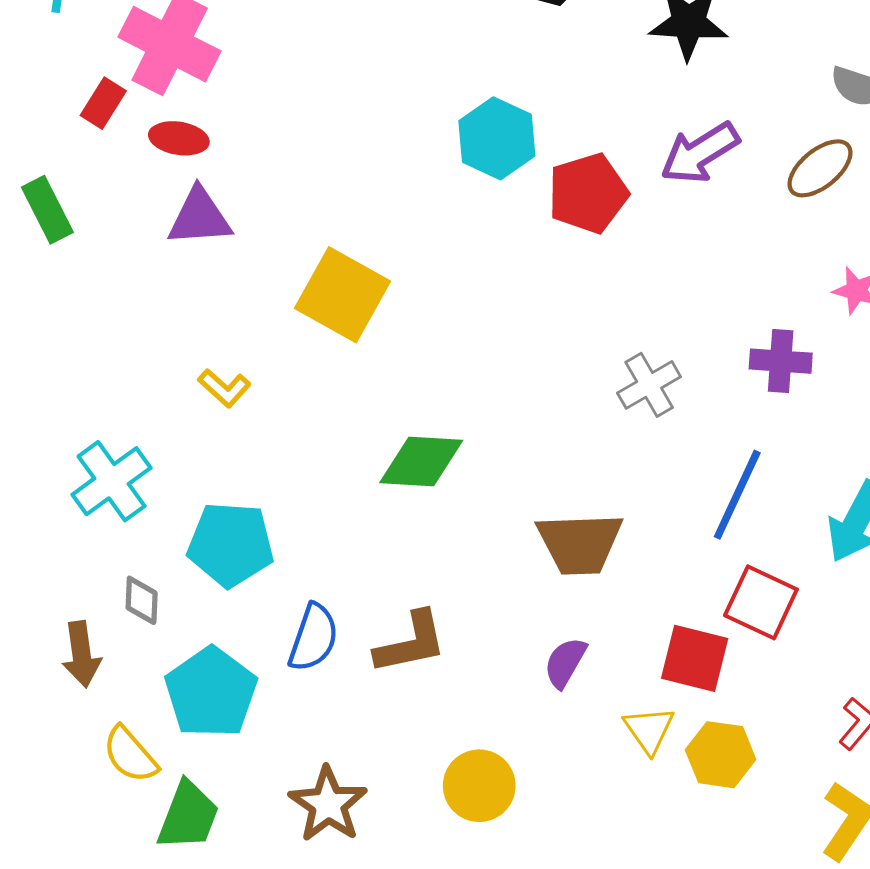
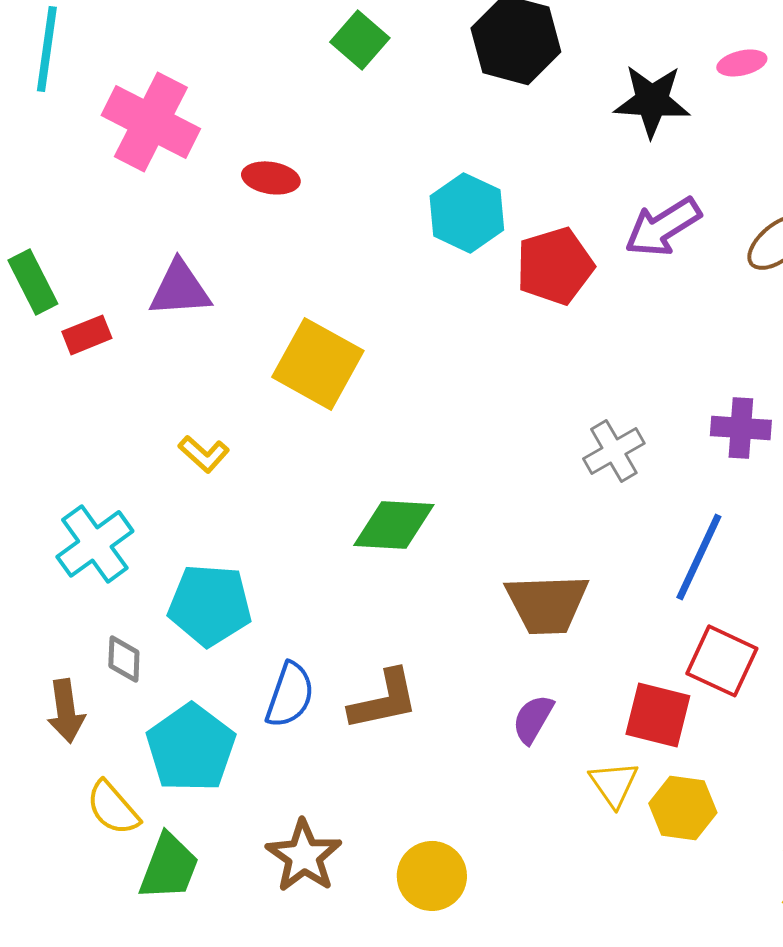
red rectangle: (103, 103) -> (87, 335), moved, turned 36
red ellipse: (179, 138) -> (271, 178), moved
yellow circle: (479, 786) -> (432, 876), moved

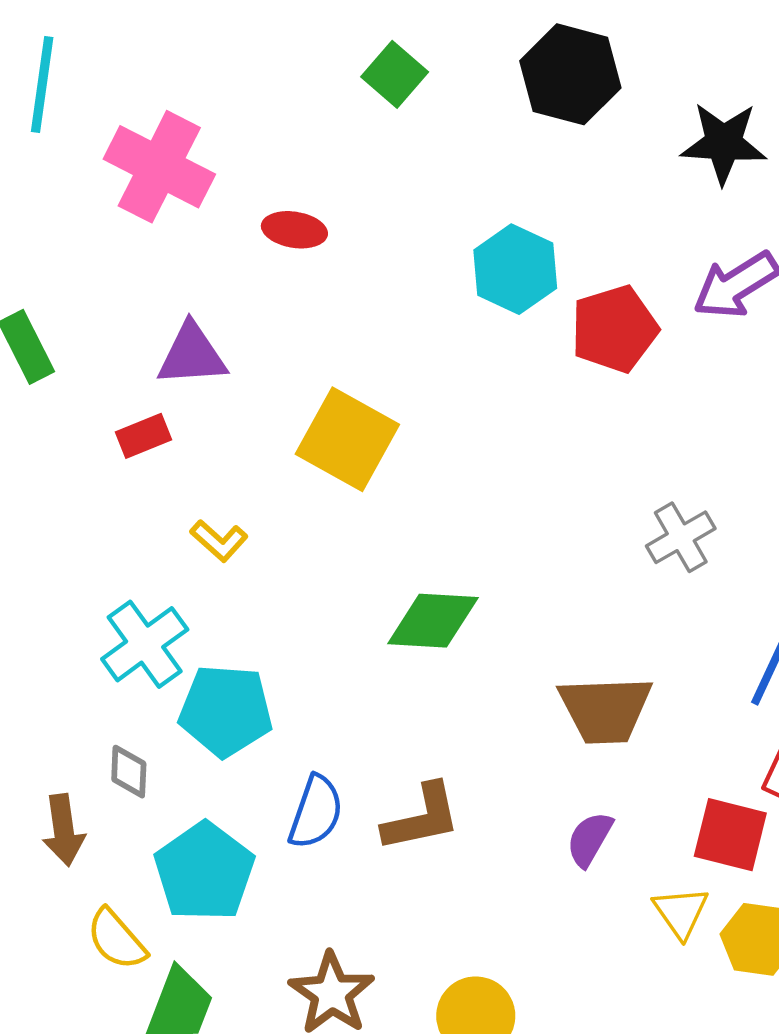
red rectangle: (87, 335) -> (144, 436), moved
cyan cross: (95, 544) -> (145, 644), moved

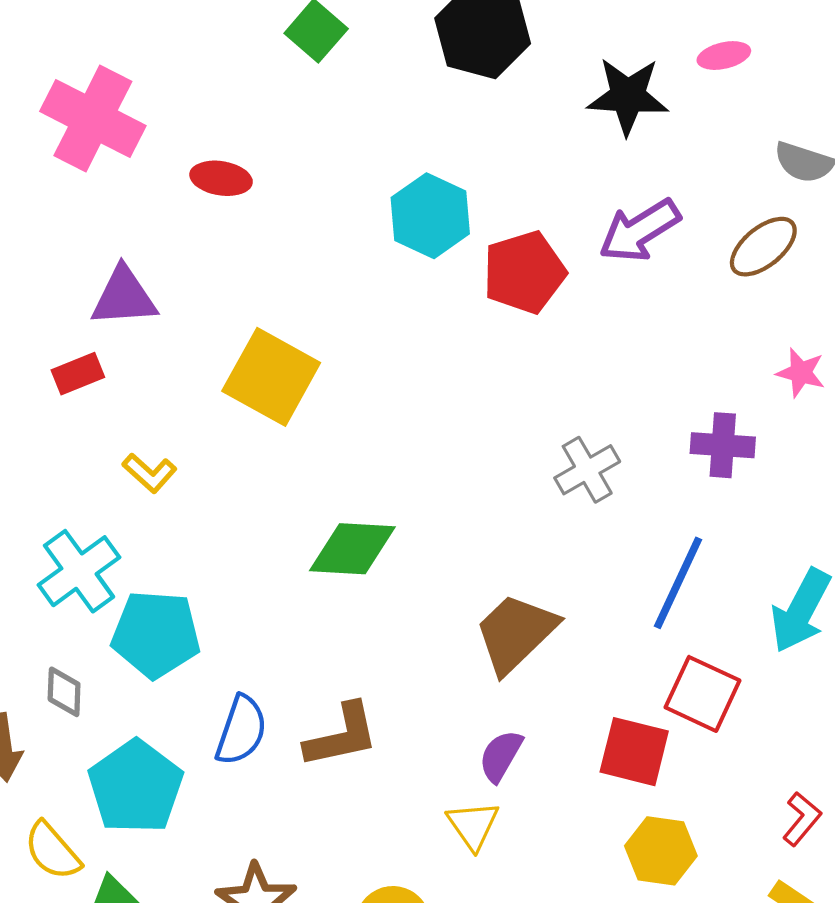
brown trapezoid: (605, 710) -> (516, 633), turned 138
yellow triangle: (681, 912) -> (473, 825), moved

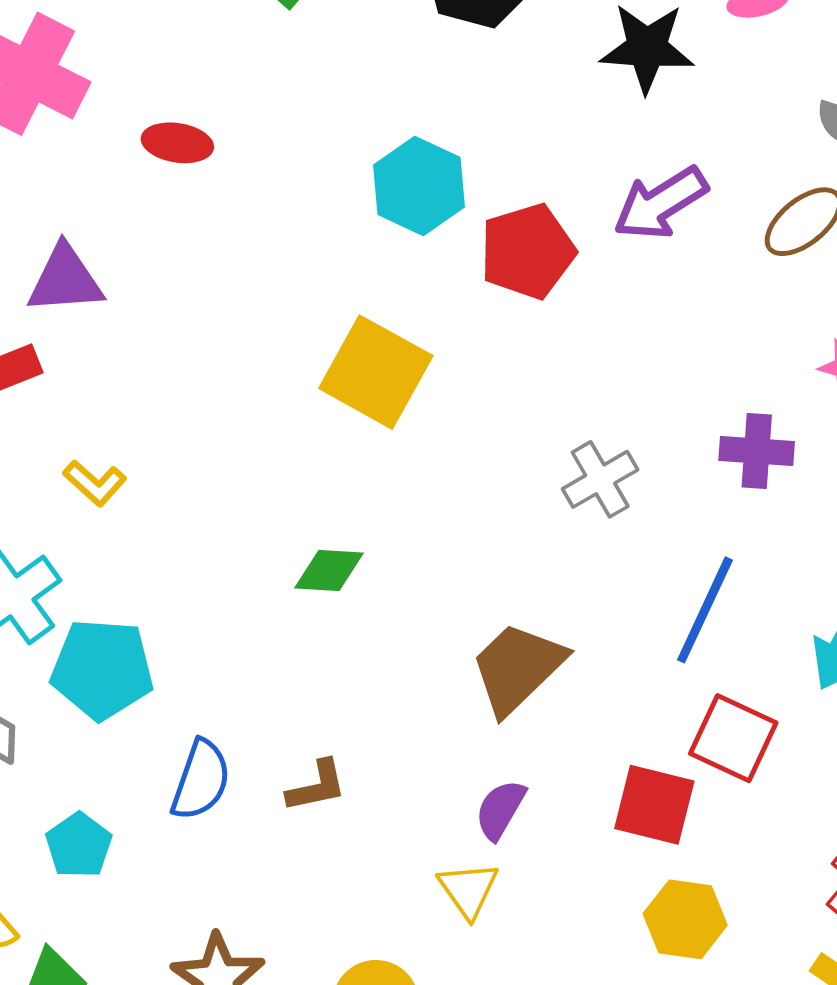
yellow square: (271, 377) -> (376, 372), moved
green diamond: (352, 549) -> (329, 571), size x0.7
brown L-shape: (342, 736) -> (317, 786), size x0.7
cyan pentagon: (136, 787) -> (79, 845), size x0.6

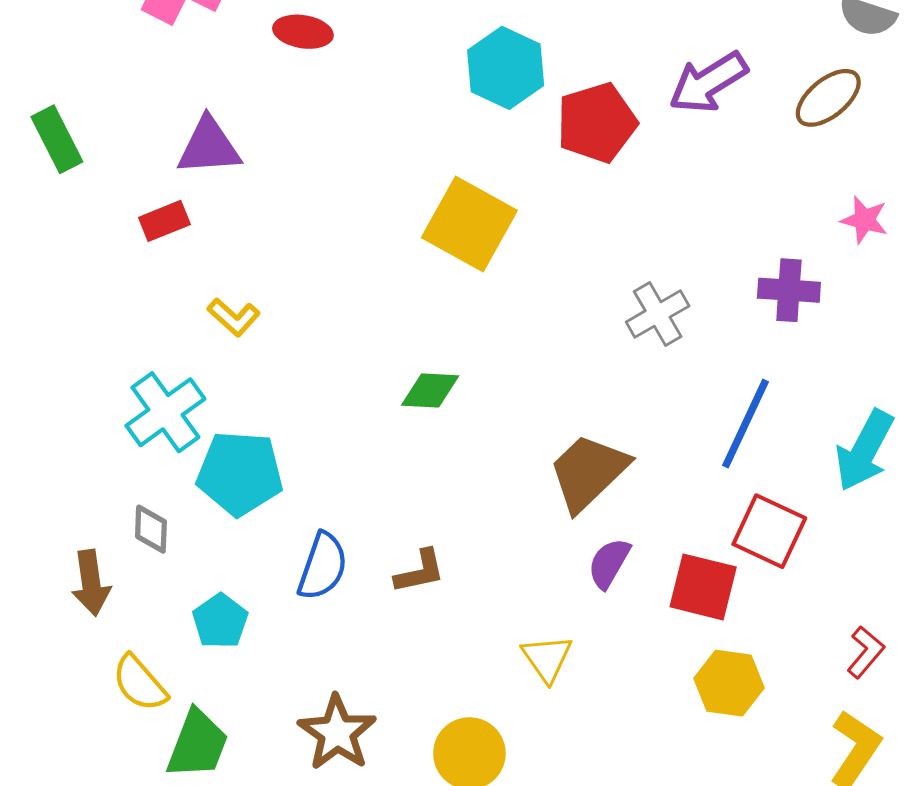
purple semicircle: (500, 810) -> (609, 563), moved

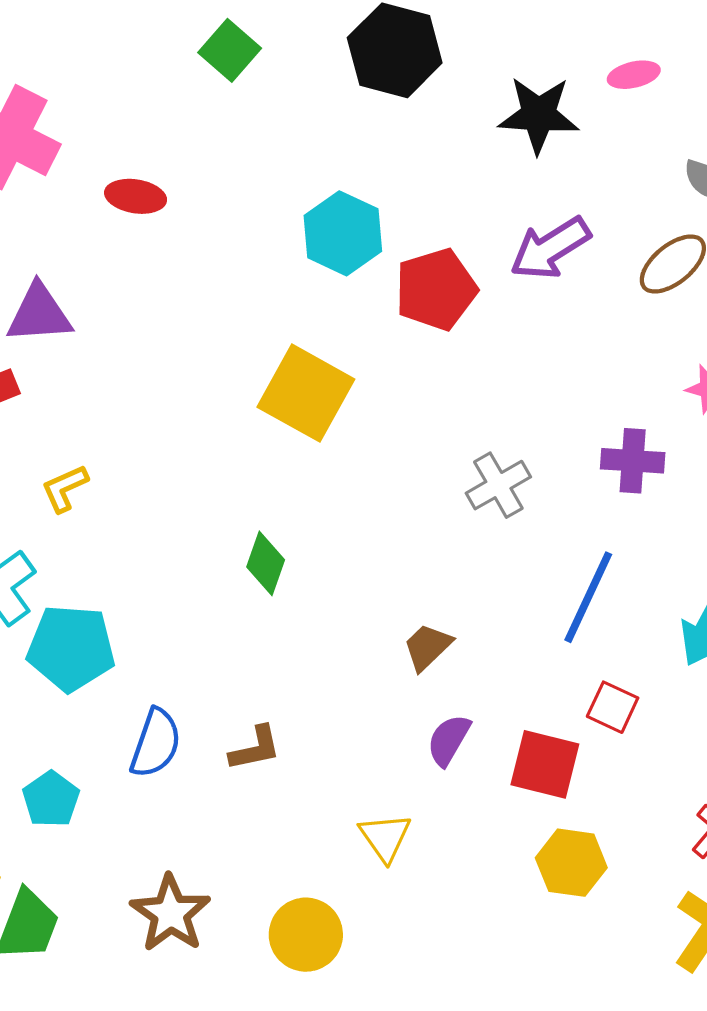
yellow L-shape: (234, 317) -> (65, 488), turned 114
green diamond: (430, 390) -> (266, 563), turned -74
brown trapezoid: (588, 472) -> (427, 647), size x0.6
red square: (769, 531) -> (613, 707), size x0.7

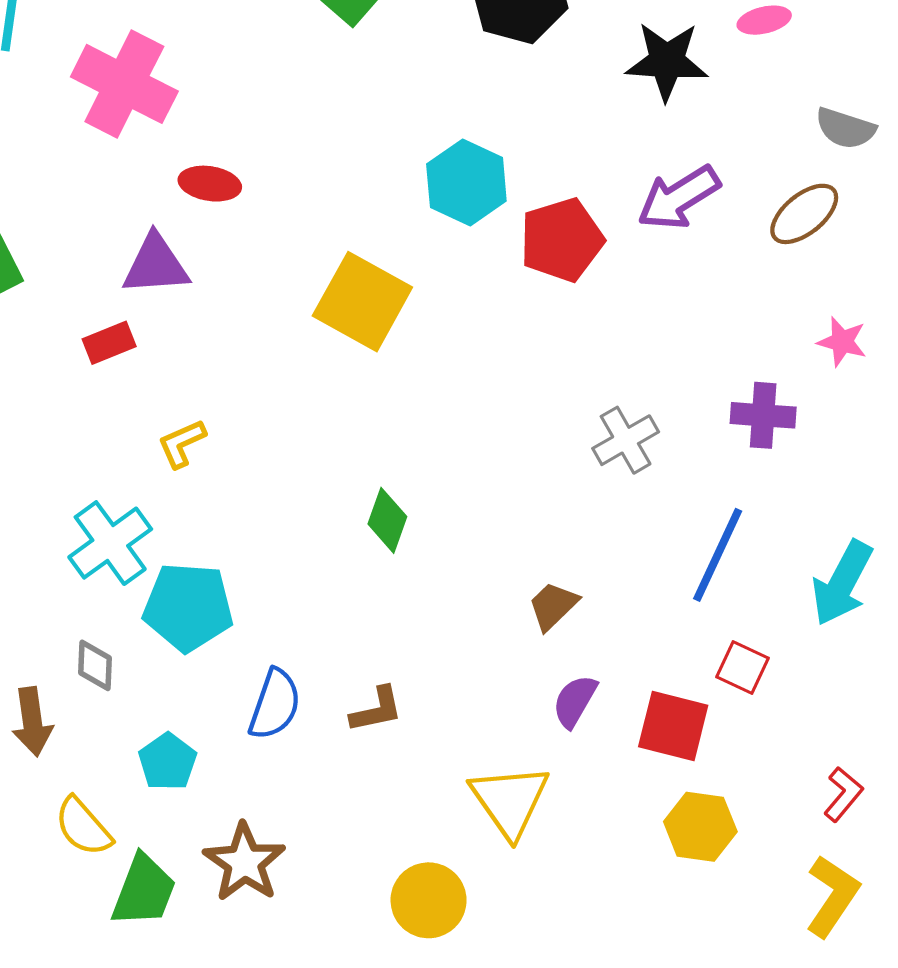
red ellipse: (136, 196) -> (210, 184), moved
yellow square: (306, 393) -> (362, 302), moved
yellow triangle: (385, 837) -> (510, 801), size x1.5
brown star: (170, 913) -> (244, 862), moved

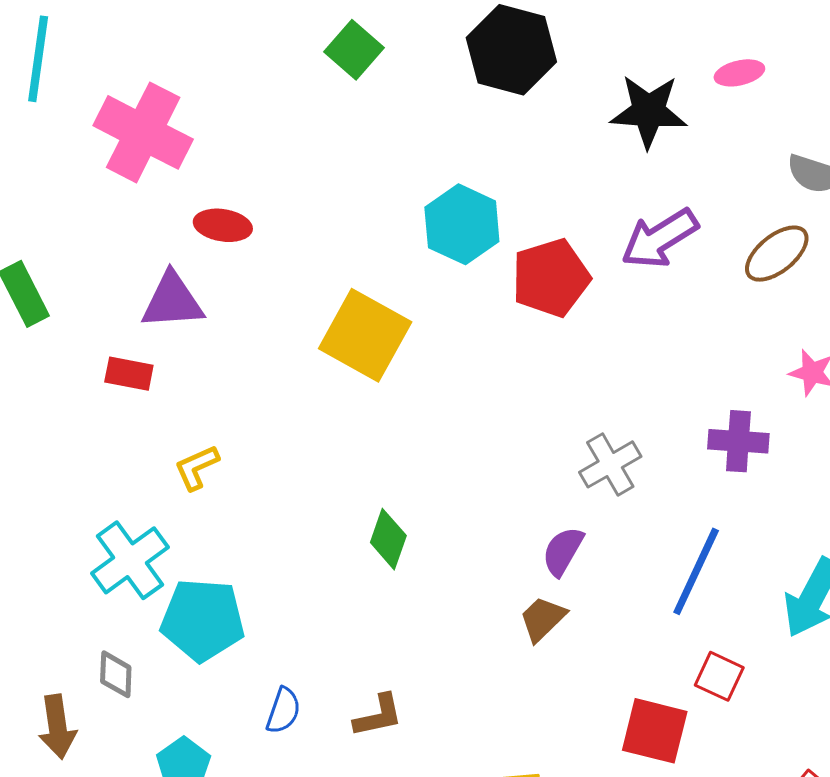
red rectangle: (109, 343) -> (129, 374), turned 33
purple semicircle: (575, 701) -> (563, 551), moved
blue semicircle: (275, 704) -> (283, 711), size x0.7

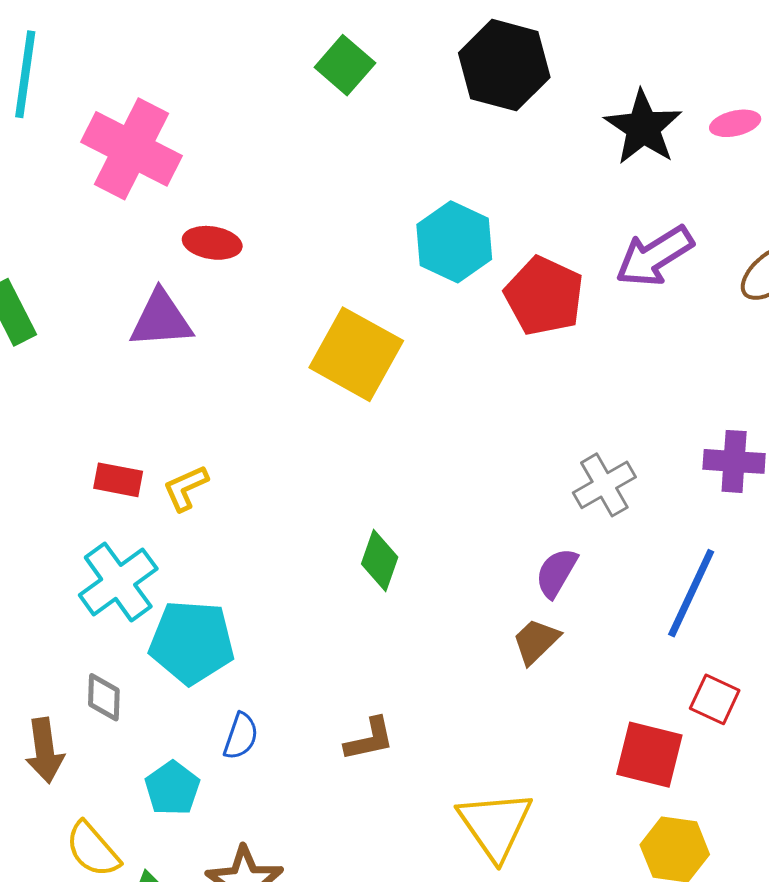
pink ellipse: (739, 73) -> (735, 123), moved
black star: (649, 111) -> (643, 127), turned 30
red pentagon: (551, 278) -> (544, 296), turned -30
red rectangle: (129, 374) -> (118, 480), moved
blue semicircle: (283, 711) -> (241, 736), moved

